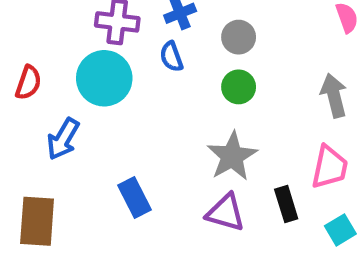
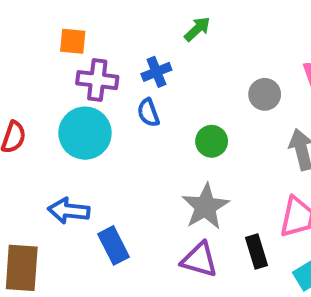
gray circle: (239, 37) -> (265, 94), moved
blue arrow: (63, 139) -> (69, 211), moved, turned 66

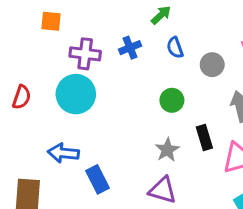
orange square: (73, 41) -> (51, 21), moved
blue semicircle: (148, 113) -> (175, 48), moved
gray star: (205, 207) -> (167, 150), size x0.7
black rectangle: (256, 252) -> (204, 137), moved

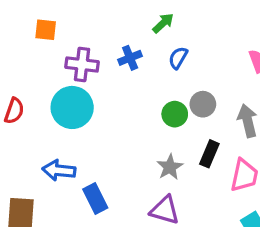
blue semicircle: (175, 48) -> (178, 58), turned 50
gray circle: (212, 65) -> (203, 104), moved
black rectangle: (204, 137) -> (209, 154), turned 40

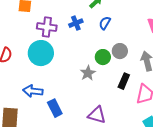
gray star: (170, 167) -> (88, 73), moved

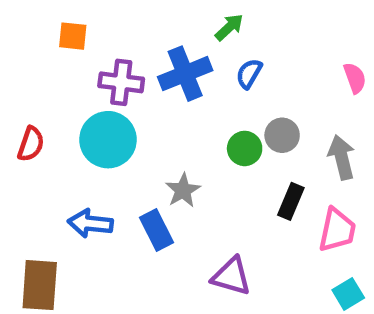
blue cross: (76, 23) -> (185, 74), size x1.6
gray star: (88, 73) -> (183, 190), moved
blue rectangle: (55, 108) -> (156, 230), moved

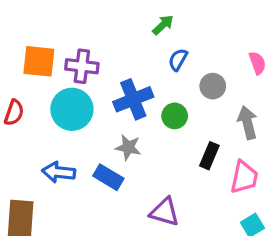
orange square: (73, 36) -> (39, 61), moved, size x1.5
blue cross: (185, 74) -> (133, 99), moved
gray circle: (282, 135) -> (213, 86), moved
gray star: (183, 190) -> (128, 147), turned -30
blue rectangle: (156, 230) -> (108, 177), turned -32

